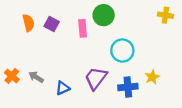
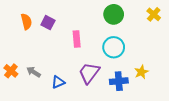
green circle: (104, 15) -> (114, 14), moved
yellow cross: (165, 15) -> (154, 14), turned 32
pink rectangle: (83, 28) -> (77, 39), moved

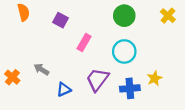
orange semicircle: (26, 22) -> (24, 12), moved
purple square: (48, 23) -> (60, 20), moved
pink rectangle: (77, 39) -> (84, 43), turned 35
gray arrow: (34, 72) -> (41, 69), moved

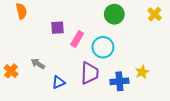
purple square: (60, 20) -> (58, 28), moved, turned -32
cyan circle: (124, 51) -> (103, 47), moved
purple trapezoid: (97, 79) -> (90, 73), turned 145

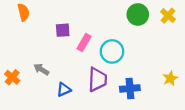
green circle: (114, 14) -> (138, 14), moved
yellow star: (142, 72) -> (170, 78), moved

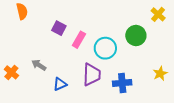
green circle: (138, 14) -> (136, 36), moved
purple square: (63, 30) -> (59, 28), turned 32

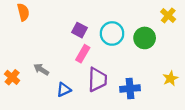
purple square: (59, 28) -> (79, 30), moved
pink rectangle: (79, 40) -> (83, 54), moved
cyan circle: (105, 48) -> (112, 33), moved

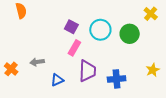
gray arrow: (41, 69) -> (37, 62), turned -40

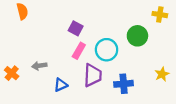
yellow cross: (151, 14) -> (160, 15), turned -32
cyan circle: (100, 30) -> (107, 50), moved

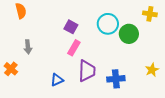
cyan circle: (107, 50) -> (108, 24), moved
gray arrow: (39, 66) -> (28, 47), moved, turned -88

